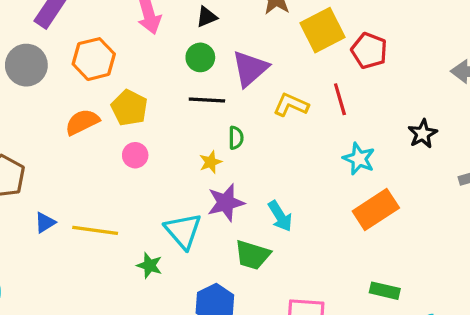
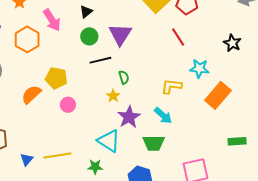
orange hexagon: (94, 59) -> (27, 39), moved
yellow L-shape: (291, 105) -> (171, 86), moved

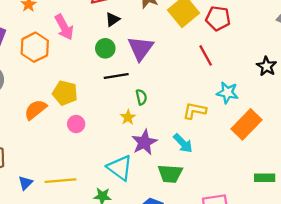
black triangle: (86, 12) -> (113, 19), moved

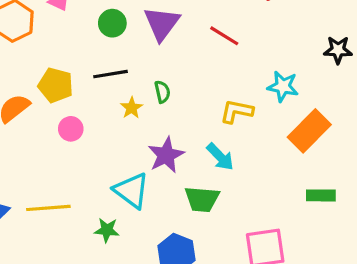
red line: (206, 55) -> (224, 36), moved, turned -30
black star: (267, 66) -> (338, 50), turned -30
black line: (116, 76) -> (111, 74), moved
yellow star: (128, 117) -> (132, 108), moved
green rectangle: (265, 178) -> (321, 195), moved

